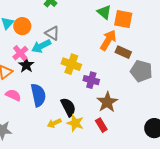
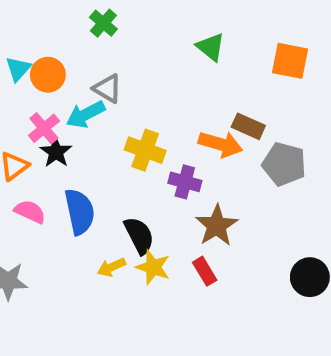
orange square: (123, 19) -> (290, 61), moved
orange arrow: (108, 40) -> (221, 144), moved, turned 75

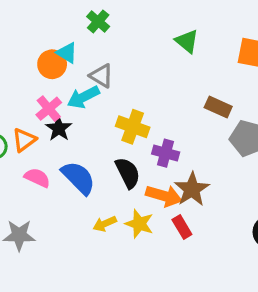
cyan triangle: (18, 69) -> (67, 53), moved, turned -40
orange arrow: (221, 144) -> (164, 196), moved
blue semicircle: (80, 212) -> (78, 178), turned -33
black semicircle: (139, 235) -> (128, 173), moved

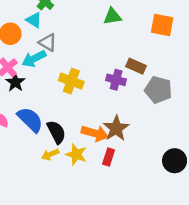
green triangle: (187, 41) -> (112, 16), turned -48
cyan triangle: (67, 53) -> (34, 20), moved
purple cross: (166, 153) -> (116, 80), moved
black semicircle: (128, 173) -> (56, 132), moved
red rectangle: (182, 227) -> (109, 157), turned 49

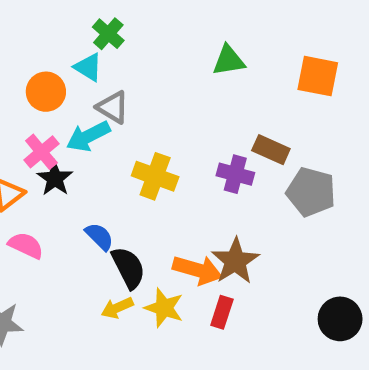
blue semicircle: (30, 120) -> (99, 236), moved, size x0.6

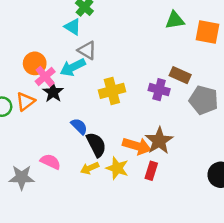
green triangle: (229, 60) -> (175, 20), moved
orange circle: (46, 92) -> (35, 63), moved
yellow cross: (155, 176) -> (112, 91), turned -35
pink semicircle: (26, 245) -> (50, 162), moved

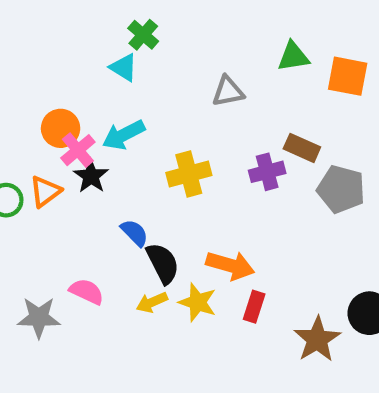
gray triangle: (87, 50) -> (228, 91), moved, turned -42
purple cross: (159, 90) -> (267, 172), turned -30
brown star: (159, 141) -> (317, 339), moved

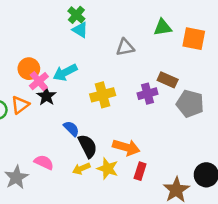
cyan triangle: (124, 67) -> (80, 30), moved
gray star: (39, 318) -> (16, 177), turned -30

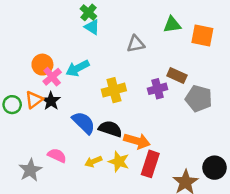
black star: (46, 96) -> (51, 101), moved
blue semicircle: (71, 129) -> (84, 123), size x1.5
black semicircle: (88, 146) -> (110, 129), moved, turned -45
red rectangle: (140, 171) -> (150, 164), size x1.5

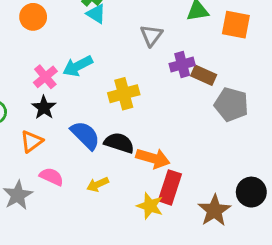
gray triangle: (136, 44) -> (151, 35), turned -42
orange circle: (42, 65) -> (33, 17), moved
purple cross: (158, 89) -> (182, 65), moved
orange triangle: (34, 100) -> (32, 141), moved
yellow star: (119, 162) -> (150, 206), moved

